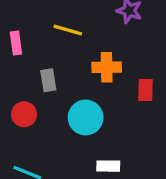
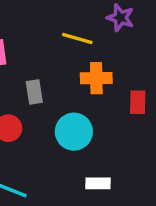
yellow line: (68, 30) -> (77, 38), moved

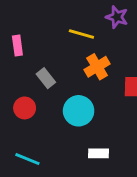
orange cross: (96, 78) -> (97, 67), turned -30
gray rectangle: (34, 92) -> (46, 78), turned -30

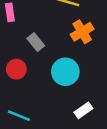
white rectangle: (98, 153) -> (83, 110), turned -36

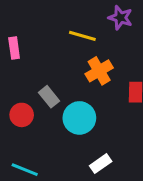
gray rectangle: (36, 42) -> (49, 97), moved

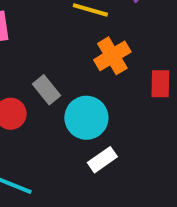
white rectangle: (101, 164) -> (102, 160), moved

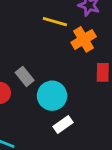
orange cross: (112, 56) -> (84, 39), moved

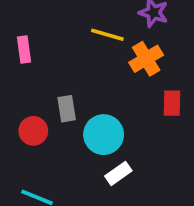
gray rectangle: (25, 76) -> (67, 109), turned 30

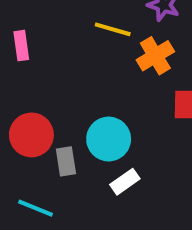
gray rectangle: (67, 109) -> (66, 161), moved
red circle: (33, 131) -> (31, 135), size x1.4

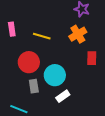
yellow line: (113, 29) -> (42, 36), moved
red circle: (31, 135) -> (29, 62), moved

